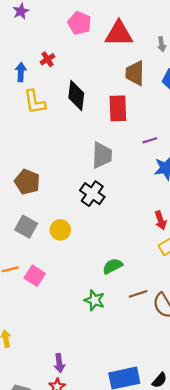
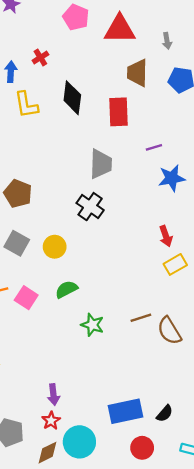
green semicircle: (113, 266) -> (66, 289), moved

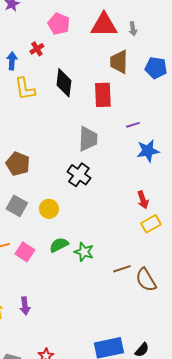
pink pentagon: (76, 17) -> (59, 24), moved
gray arrow: (167, 41) -> (133, 29), moved
green star: (92, 325) -> (84, 252), moved
purple arrow: (53, 395) -> (25, 306), moved

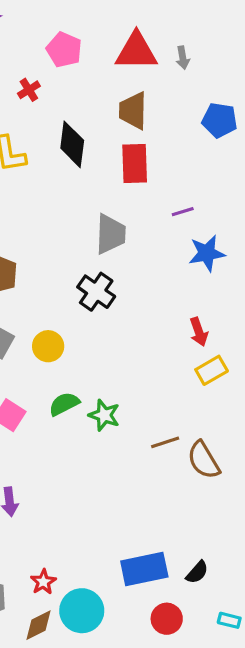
brown trapezoid: (119, 62) -> (133, 111), moved

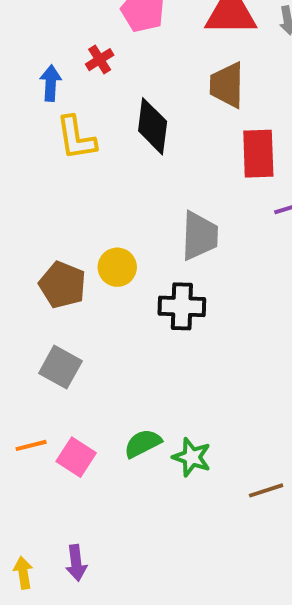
red rectangle: (135, 164) -> (258, 154), moved
black cross: (96, 292) -> (182, 306), turned -33
yellow circle: (48, 346) -> (117, 267), moved

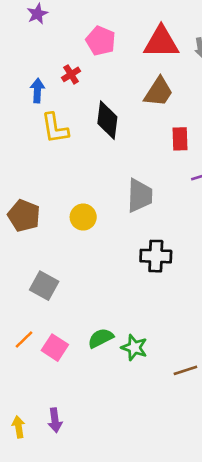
brown trapezoid: (227, 85) -> (159, 92), turned -148
red rectangle: (258, 154) -> (180, 139), size x0.7
brown pentagon: (62, 285) -> (24, 216), moved
black cross: (182, 306) -> (156, 256), moved
orange line: (31, 445) -> (24, 339), turned -30

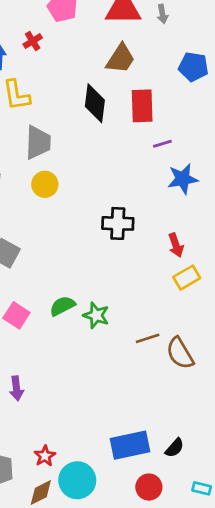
black diamond: (107, 120) -> (95, 103), moved
red rectangle: (180, 139) -> (142, 106), size x1.4
gray trapezoid: (140, 196) -> (38, 142), moved

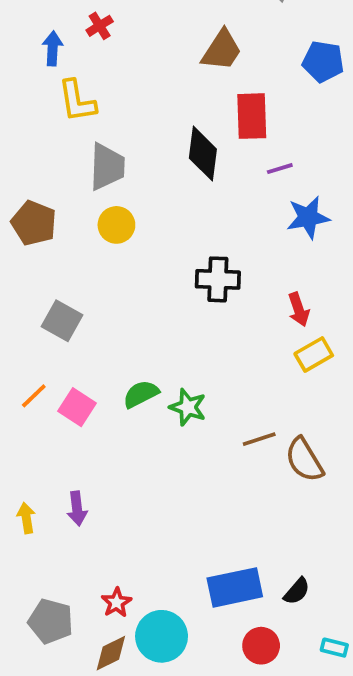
black diamond: (95, 103) -> (203, 154), moved

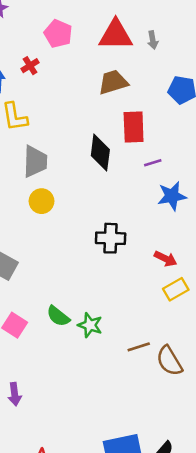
brown trapezoid: (222, 50) -> (113, 82), turned -140
red arrow: (299, 309) -> (166, 259), turned -45
green semicircle: (141, 394) -> (58, 316), turned -115

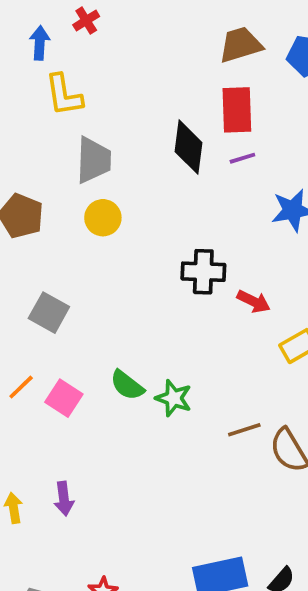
brown trapezoid: (113, 82) -> (241, 45), moved
purple line: (153, 163) -> (242, 158), moved
red arrow: (166, 259) -> (254, 301), moved

